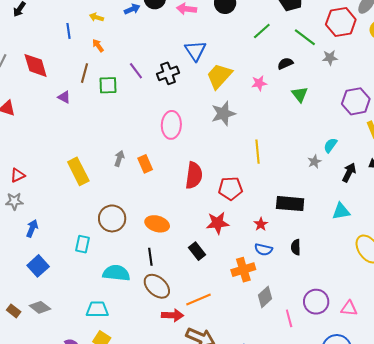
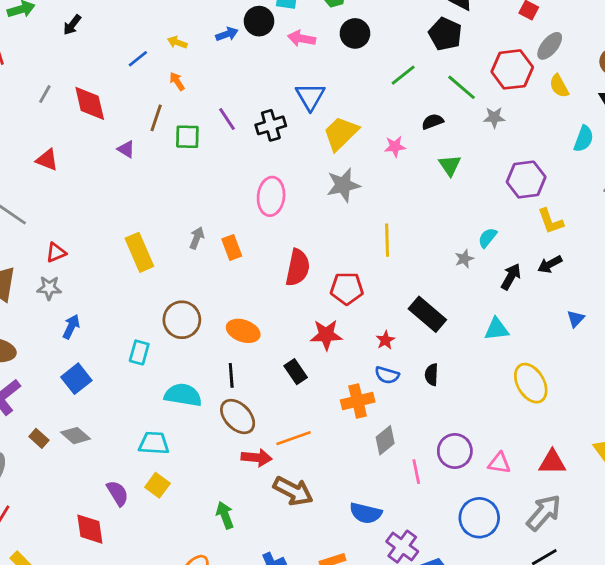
blue line: (69, 31) -> (138, 59), turned 56
black rectangle: (290, 204) -> (427, 314), turned 32

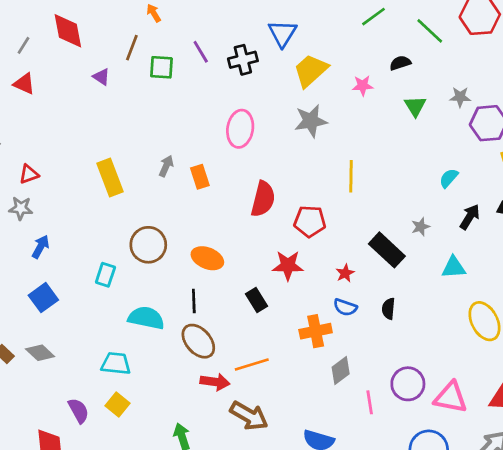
gray line: (45, 94) -> (23, 45), moved
gray star: (494, 117) -> (460, 97), moved
gray star: (464, 259) -> (421, 227), moved
pink triangle: (499, 463) -> (451, 397), size x1.5

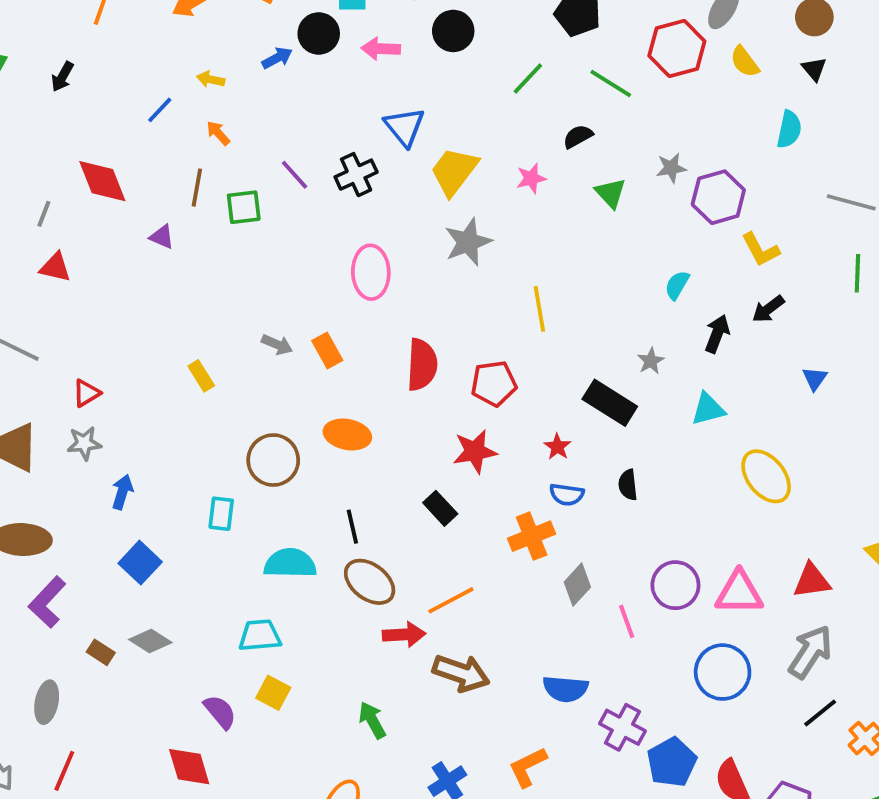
gray arrow: (166, 166) -> (277, 345), turned 100
yellow rectangle: (110, 177) -> (201, 376), size x0.6
orange ellipse: (207, 258) -> (347, 434), moved

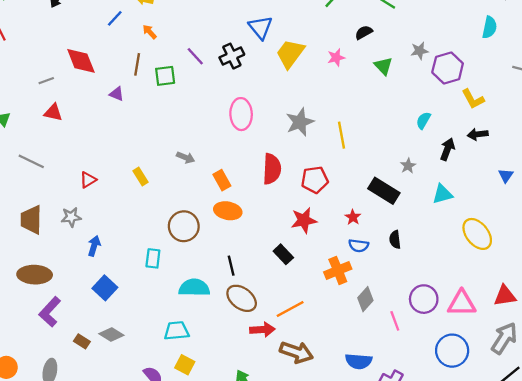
gray line: (44, 214) -> (46, 81), turned 49
gray star: (468, 242) -> (300, 122), moved
black arrow: (768, 309) -> (478, 134), turned 30
orange rectangle: (327, 351) -> (222, 180), moved
red triangle: (86, 393) -> (88, 180), moved

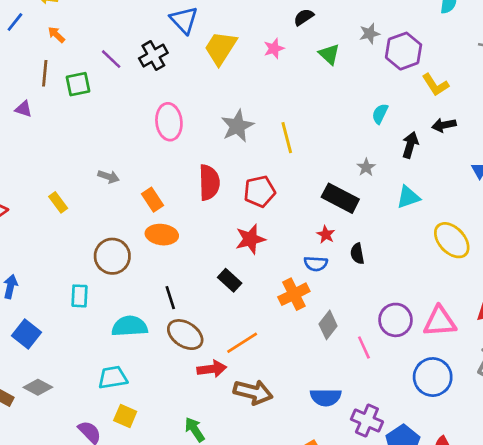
red star: (353, 217) -> (326, 235), moved

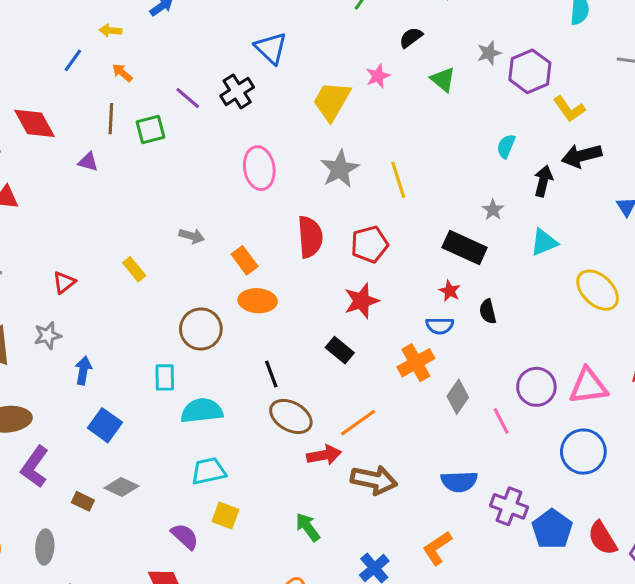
yellow trapezoid: (221, 48) -> (332, 101), moved
black arrow: (444, 125) -> (582, 156), size x1.4
cyan semicircle: (130, 326) -> (202, 411), moved

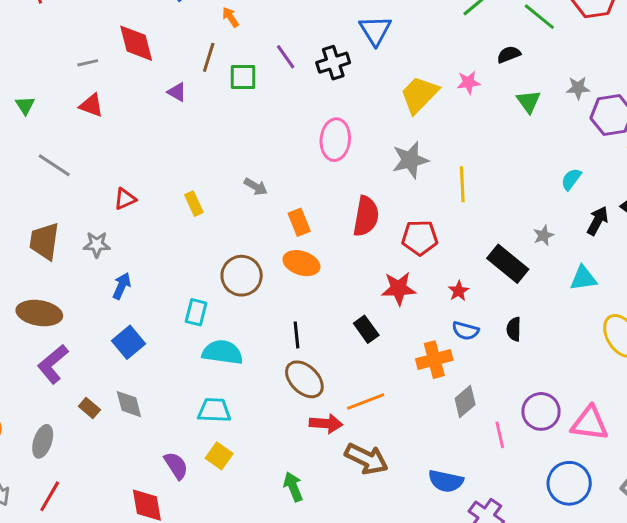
red star: (450, 291) -> (459, 291), moved
gray diamond: (121, 487) -> (129, 404), turned 36

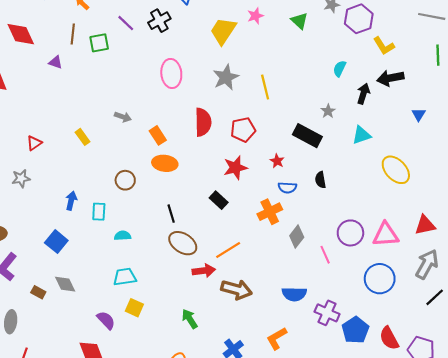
brown circle: (242, 276) -> (125, 180), size x0.7
blue arrow: (122, 286) -> (71, 201), moved
cyan semicircle: (223, 352) -> (123, 236), size x0.6

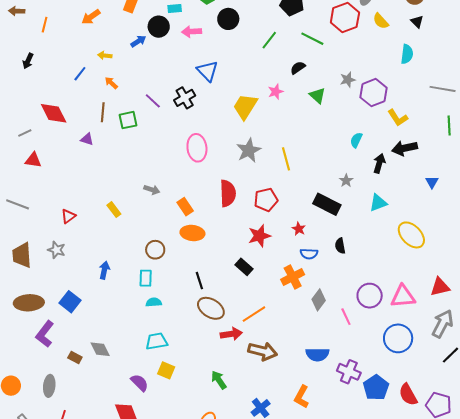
gray star: (21, 178) -> (56, 250), turned 30
cyan rectangle: (99, 212) -> (146, 278), moved
blue square: (56, 242) -> (70, 302), moved
orange L-shape: (277, 338) -> (302, 397), turned -30

